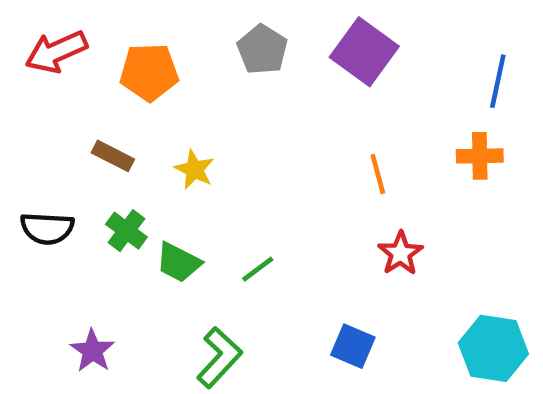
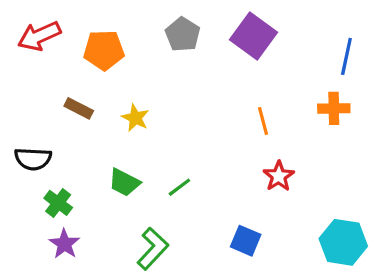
green cross: (126, 231) -> (58, 203), moved

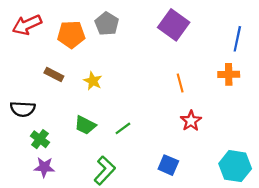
gray pentagon: (183, 34) -> (107, 24), moved
purple star: (64, 244) -> (44, 167), turned -30

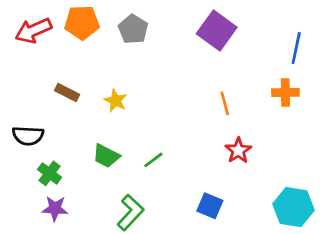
orange pentagon: (71, 35) -> (82, 22), moved

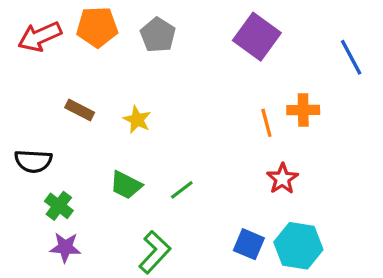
blue line: (296, 48) -> (351, 57), turned -40
orange cross: (285, 93) -> (303, 110), moved
cyan hexagon: (294, 207) -> (298, 246), moved

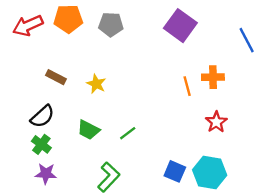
gray pentagon: (158, 35) -> (111, 24), turned -30
black semicircle: (33, 161) -> (42, 116), moved, turned -45
red star: (282, 179) -> (216, 122), moved

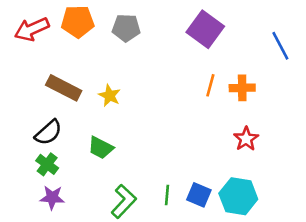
brown rectangle: (56, 77) -> (64, 88), size x1.5
orange line: (187, 86) -> (210, 85), moved, turned 30
green line: (128, 133) -> (167, 195), moved, turned -48

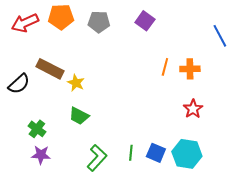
purple square: (205, 29) -> (145, 21), moved, size x0.7
yellow star: (110, 96) -> (76, 83), moved
black semicircle: (48, 132) -> (19, 84), moved

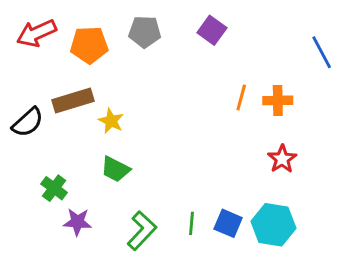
orange pentagon: (61, 17) -> (89, 45), moved
brown rectangle: (50, 69) -> (73, 100), turned -44
purple star: (41, 155) -> (77, 222), moved

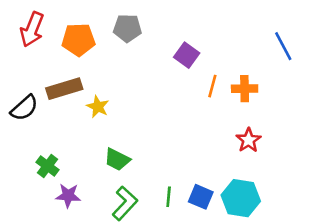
purple square: (212, 30) -> (187, 55), moved
red arrow: (36, 33) -> (32, 29), turned -44
green trapezoid: (115, 169) -> (117, 159), moved

